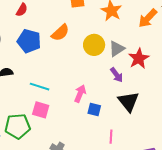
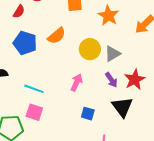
red star: (139, 58) -> (135, 79), moved
pink arrow: (80, 94) -> (76, 82), moved

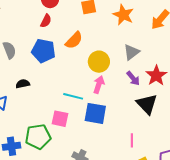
red semicircle: (19, 12) -> (46, 21), moved
yellow circle: (90, 49) -> (99, 62), moved
cyan line: (34, 89) -> (73, 96), moved
blue square: (88, 114) -> (95, 113), moved, size x1.6

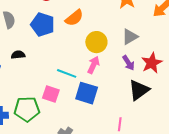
black triangle: (147, 104) -> (139, 90), turned 30

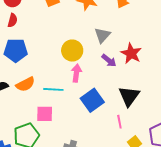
orange semicircle: (74, 18) -> (25, 84), moved, turned 30
black triangle: (139, 90) -> (129, 96), moved
blue square: (87, 93) -> (92, 100), moved, turned -35

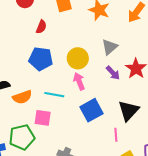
red semicircle: (12, 20) -> (41, 27), moved
blue pentagon: (16, 50) -> (41, 59), moved
pink arrow: (76, 73) -> (79, 81), turned -36
orange semicircle: (25, 84) -> (22, 97), moved

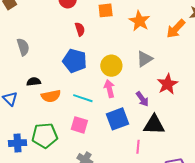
red semicircle: (41, 27) -> (80, 29), turned -48
purple arrow: (113, 73) -> (142, 99), moved
black triangle: (129, 111) -> (154, 125), turned 40
pink square: (43, 118) -> (79, 125), moved

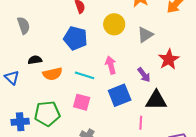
yellow circle: (111, 66) -> (114, 24), moved

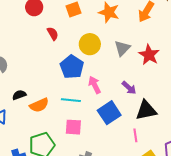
blue pentagon: (75, 38) -> (72, 67), moved, turned 30
red star: (169, 59) -> (149, 55), moved

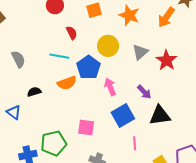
cyan line: (71, 100) -> (59, 56), moved
orange semicircle: (39, 105) -> (67, 83), moved
pink line: (135, 135) -> (135, 143), moved

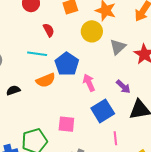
yellow circle: (108, 46) -> (92, 31), moved

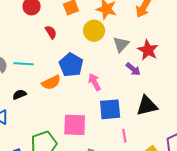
cyan line: (37, 54) -> (24, 64), moved
purple arrow: (123, 87) -> (133, 69), moved
blue square: (103, 111) -> (110, 109), turned 30
pink square: (66, 124) -> (75, 125), size x1.4

